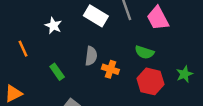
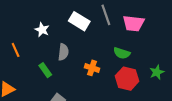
pink trapezoid: (158, 18) -> (133, 23), turned -55
gray semicircle: (91, 56) -> (63, 52), moved

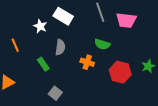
white rectangle: (79, 21) -> (63, 16), moved
green semicircle: (122, 53) -> (102, 44), moved

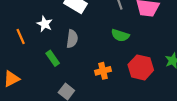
white star: (40, 26) -> (45, 24), moved
orange cross: (87, 62) -> (103, 71), moved, turned -32

